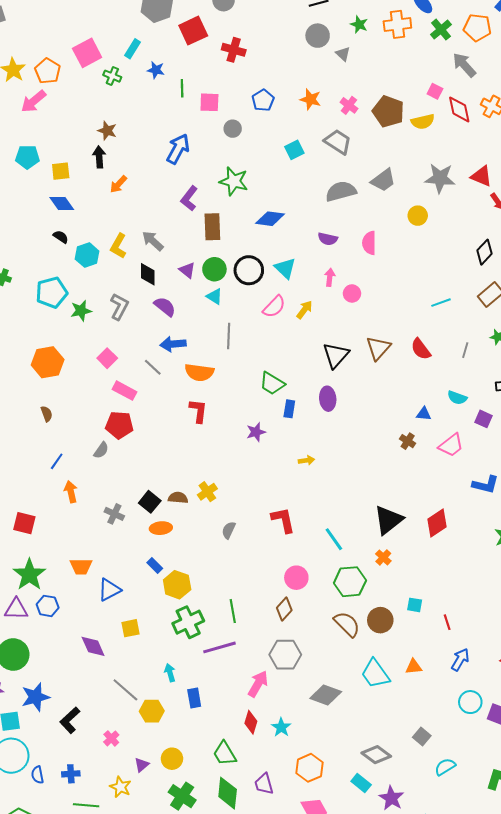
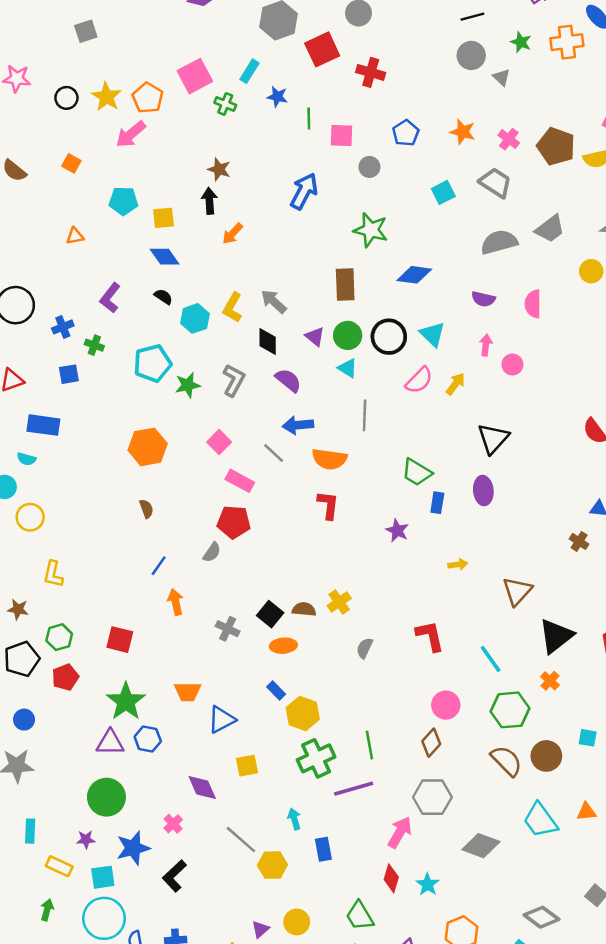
purple L-shape: (189, 198) -> (110, 298), moved
brown triangle: (378, 348) -> (517, 591), moved
purple star: (256, 432) -> (397, 531), turned -30
pink cross: (111, 738) -> (173, 824), moved

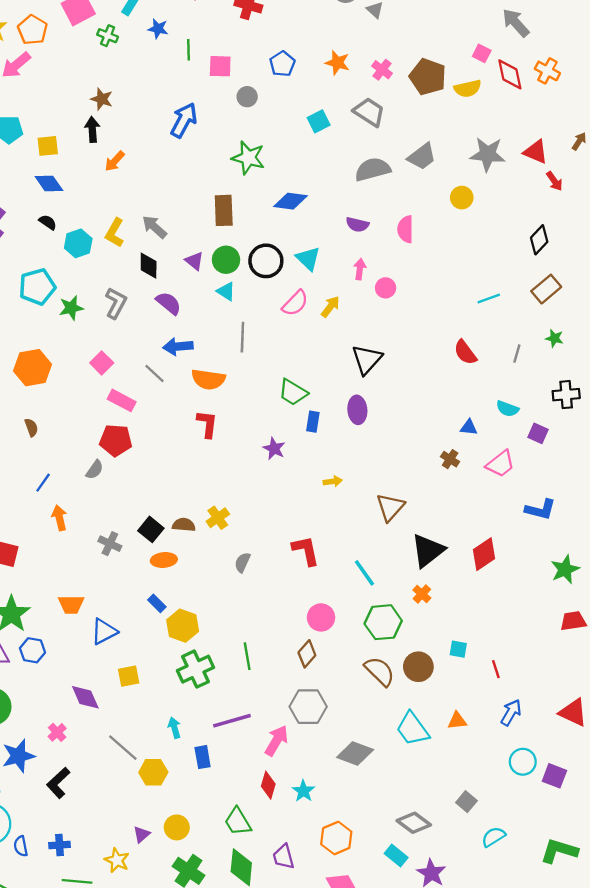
purple line: (354, 789) -> (232, 721), moved

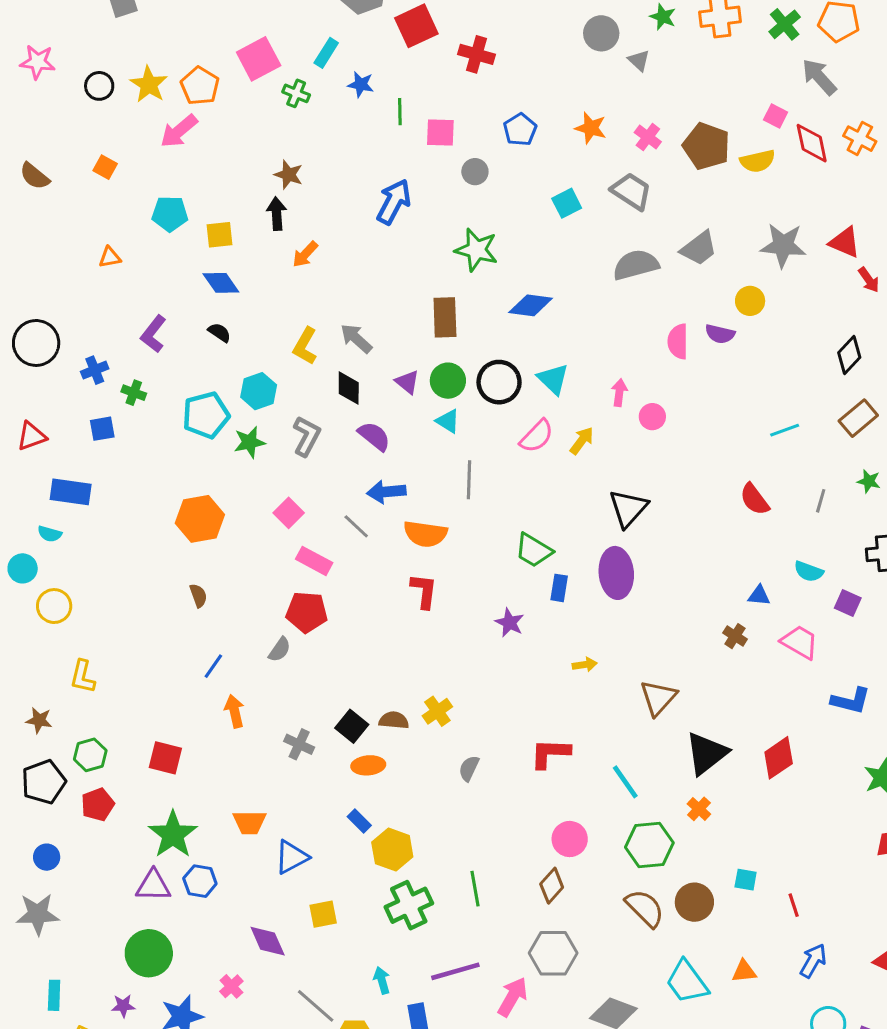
purple semicircle: (357, 225) -> (720, 334), moved
cyan hexagon: (78, 243) -> (259, 391), moved
purple ellipse: (357, 410) -> (616, 573), size x1.4
pink trapezoid: (500, 464) -> (800, 642), turned -112
red L-shape: (306, 551) -> (550, 753), turned -76

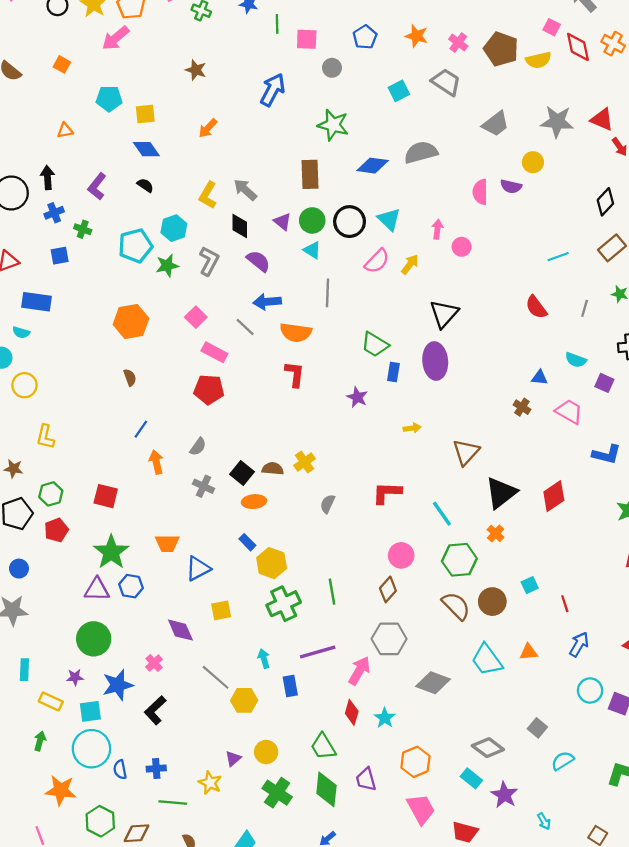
black arrow: (277, 214) -> (48, 178), moved
gray semicircle: (636, 265) -> (421, 152), moved
gray semicircle: (280, 650) -> (198, 447), moved
cyan square: (746, 880) -> (530, 585), turned -35

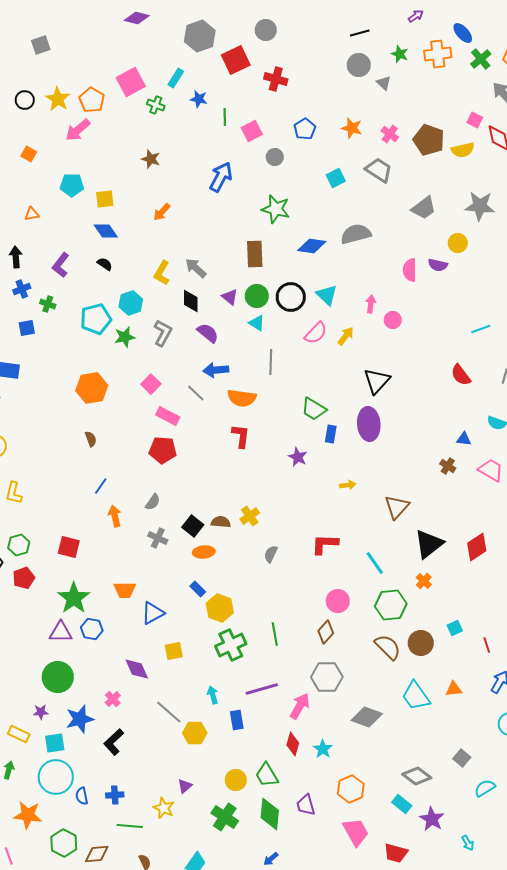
pink square: (307, 39) -> (252, 131), turned -30
yellow circle: (266, 752) -> (236, 780), moved

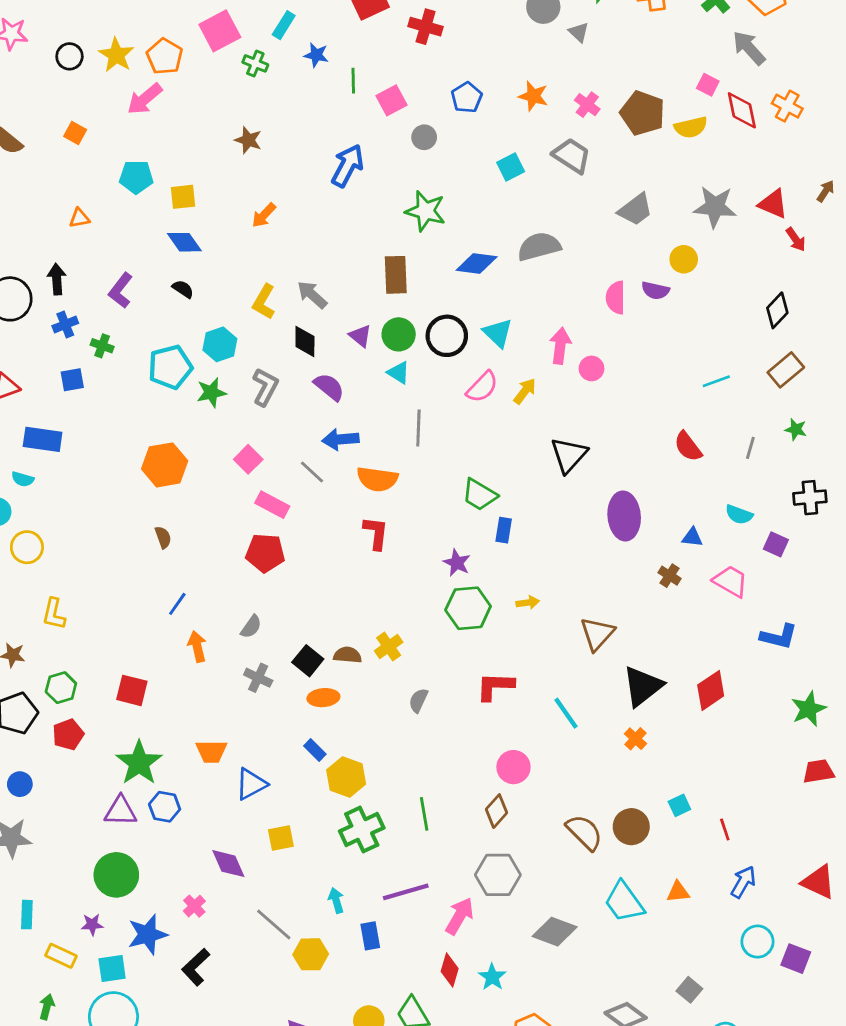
pink arrow: (371, 304) -> (560, 346), size x1.4
purple ellipse: (369, 424) -> (624, 516), moved
green hexagon: (391, 605) -> (468, 608), moved

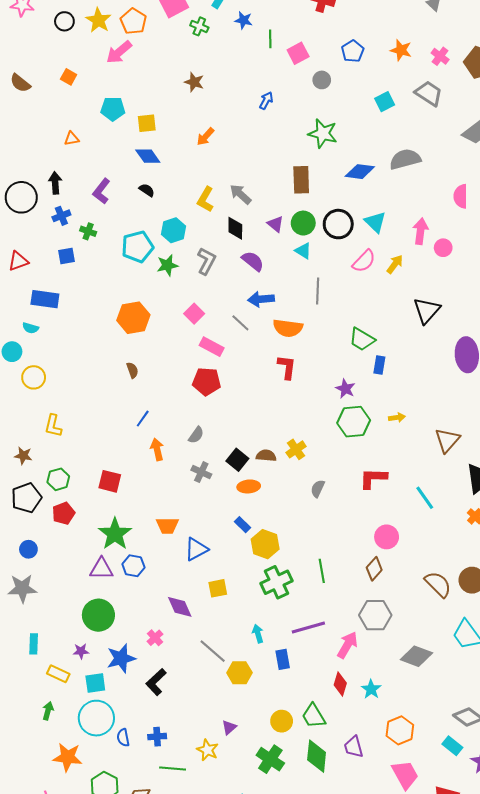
blue arrow: (348, 166) -> (266, 101), size x0.6

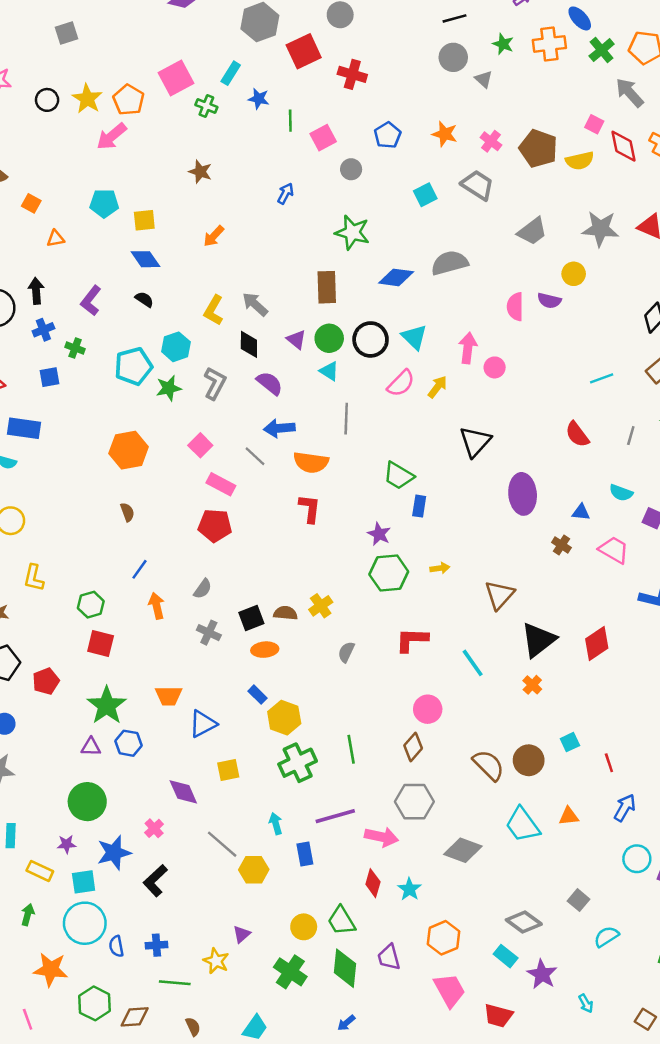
orange square: (69, 77) -> (31, 203), moved
black square: (237, 460) -> (251, 618), turned 30
green hexagon: (58, 479) -> (91, 605), moved
purple triangle: (102, 569) -> (91, 747), size x0.7
pink arrow: (347, 645) -> (381, 837), turned 72

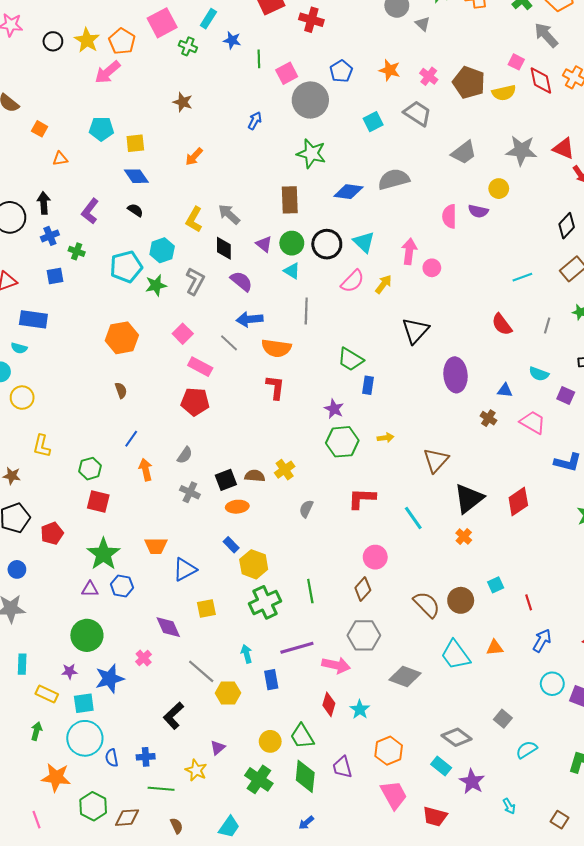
gray circle: (351, 169) -> (310, 100), size x2.0
black L-shape: (155, 881) -> (173, 716), moved

